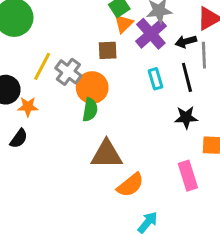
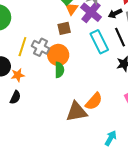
cyan rectangle: (156, 79) -> (99, 42), size x1.6
brown triangle: (107, 154) -> (77, 112), moved
orange semicircle: (130, 185) -> (94, 101), moved

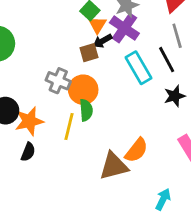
black arrow: (115, 13) -> (103, 41), moved
yellow line: (22, 47) -> (69, 127), moved
orange star: (18, 75) -> (29, 121), size x1.5

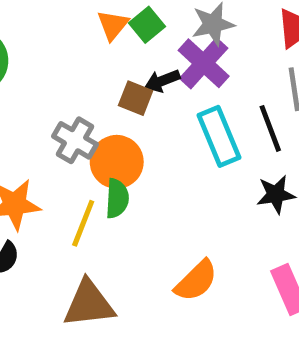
orange triangle: (98, 25) -> (113, 25), moved
brown square: (89, 53) -> (136, 98), turned 30
brown triangle: (114, 166) -> (89, 304), moved

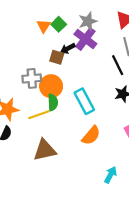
cyan rectangle: (219, 136) -> (84, 101), moved
gray cross: (75, 140) -> (32, 78), turned -30
yellow line: (83, 223) -> (39, 115), turned 54

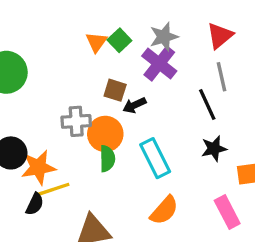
black arrow: (68, 48) -> (134, 105), moved
yellow line: (39, 115) -> (53, 189), moved

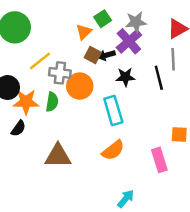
orange triangle: (96, 42) -> (84, 32), moved
black arrow: (134, 105) -> (106, 55), moved
black star: (214, 149) -> (125, 77), moved
green semicircle: (107, 159) -> (52, 102), moved
yellow line: (53, 189) -> (40, 61), moved, turned -30

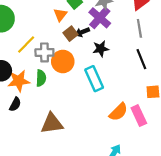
brown square: (93, 55) -> (70, 34), turned 32
black line: (159, 78) -> (141, 59), moved
orange semicircle: (113, 150) -> (119, 112), moved

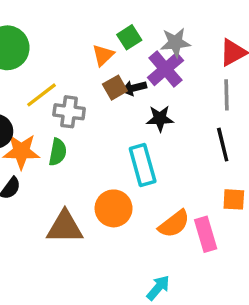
orange circle: (63, 61) -> (114, 208), moved

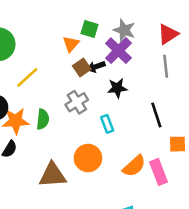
green square: (129, 37) -> (89, 29), turned -36
gray star: (175, 42) -> (124, 30), turned 30
gray cross: (69, 112) -> (77, 102), moved, turned -35
black line: (223, 145) -> (156, 115), moved
cyan rectangle: (143, 165) -> (107, 124), size x0.6

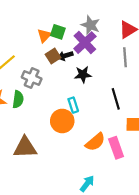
green square: (89, 29) -> (58, 32), moved
gray cross: (77, 102) -> (32, 78), moved, turned -36
orange circle: (88, 158) -> (62, 121), moved

